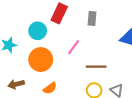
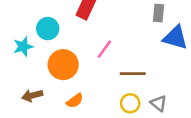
gray rectangle: (92, 18) -> (159, 13), moved
cyan circle: (38, 31) -> (48, 29), moved

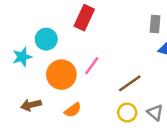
pink line: (104, 49) -> (92, 66), moved
brown line: (133, 74) -> (130, 83), turned -35

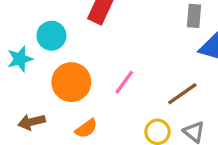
pink line: (92, 66) -> (124, 82), moved
brown line: (130, 83) -> (182, 94), moved

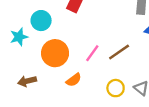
brown line: (182, 94) -> (119, 52), moved
orange semicircle: (86, 129) -> (74, 80), moved

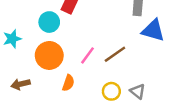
cyan circle: (41, 21) -> (49, 22), moved
orange semicircle: (74, 80) -> (68, 83), turned -35

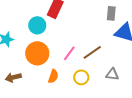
yellow circle: (111, 91) -> (81, 77), moved
gray triangle: (138, 91) -> (112, 74), moved, turned -32

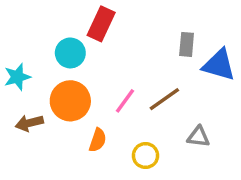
gray rectangle: (111, 13) -> (187, 44), moved
brown arrow: (13, 77) -> (29, 123), moved
yellow circle: (81, 77) -> (146, 156), moved

